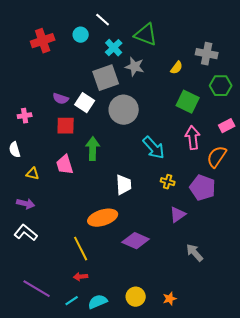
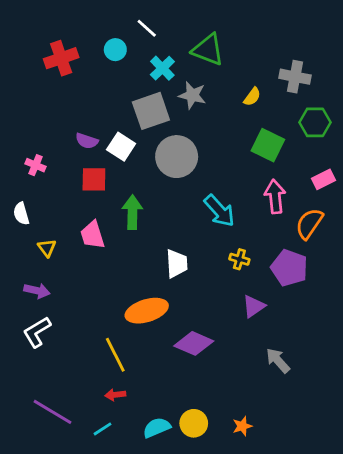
pink cross: (25, 116) -> (35, 165), turned 32
yellow triangle: (33, 174) -> (47, 248), turned 40
white L-shape: (26, 233) -> (37, 332), turned -70
cyan semicircle: (98, 302) -> (157, 428), moved

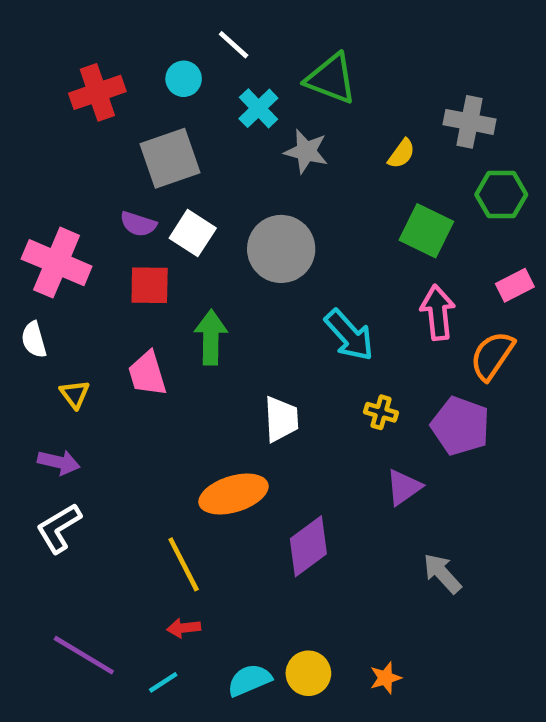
gray square: (151, 111) -> (170, 158), moved
pink cross: (35, 165) -> (57, 263), size x2.0
purple diamond: (194, 343) -> (308, 546), turned -60

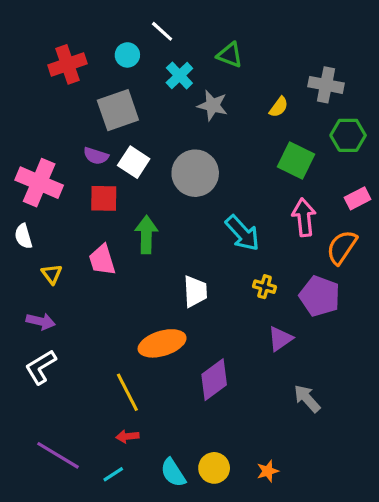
green triangle: (331, 79) -> (230, 55), size x0.7
cyan semicircle: (249, 680) -> (173, 473), turned -100

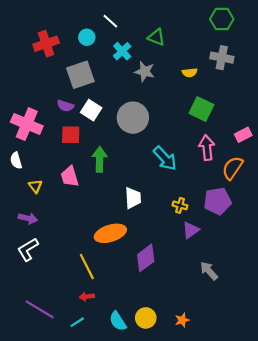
yellow semicircle: (279, 107) -> (190, 73), turned 48
green hexagon: (348, 135) -> (222, 19), moved
yellow cross: (265, 287) -> (180, 205), moved
purple pentagon: (320, 296) -> (217, 201), turned -30

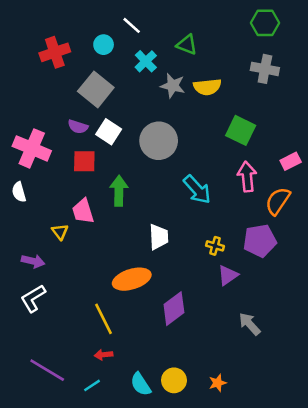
yellow semicircle: (190, 73) -> (207, 87), moved, size x1.5
gray square: (80, 75) -> (96, 89), turned -32
yellow triangle: (35, 186) -> (60, 232), moved

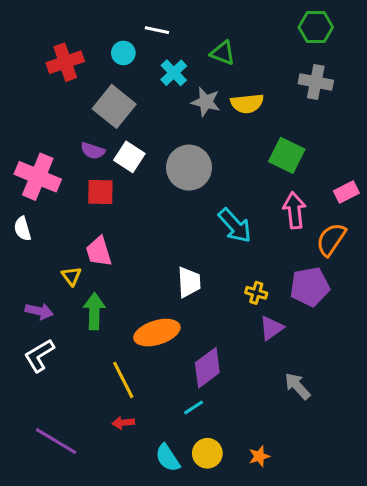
white line: (132, 25) -> (157, 30), turned -30
green arrow: (119, 191) -> (94, 311), moved
cyan line: (92, 385) -> (194, 407), moved

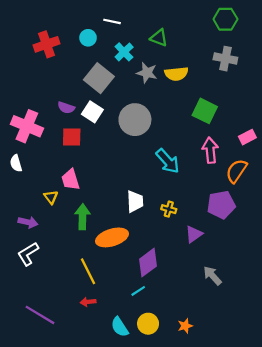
gray square: (114, 106) -> (99, 78), moved
yellow cross: (256, 293) -> (169, 209), moved
green arrow: (94, 311) -> (83, 217), moved

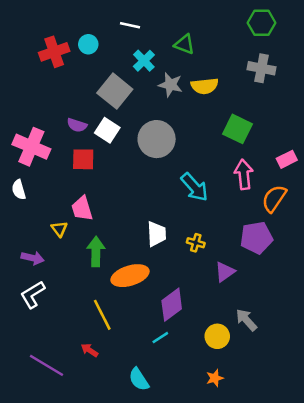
cyan circle: (88, 38) -> (88, 44), moved
red arrow: (88, 302) -> (90, 350), moved, turned 40
yellow circle: (148, 324) -> (217, 336), moved

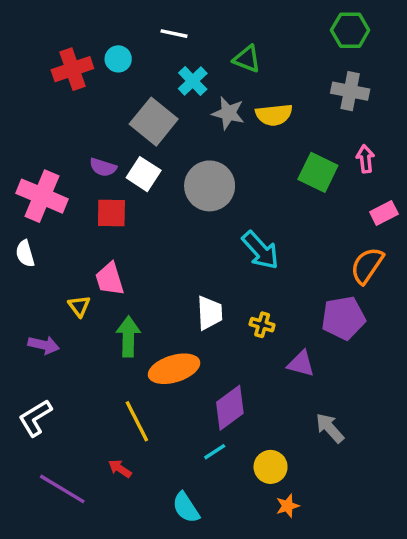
pink arrow: (244, 174) -> (365, 159), moved, size x0.7
purple triangle: (225, 272) -> (301, 364), turned 50
white L-shape: (33, 295) -> (35, 418), moved
yellow circle: (217, 336) -> (271, 467), moved

